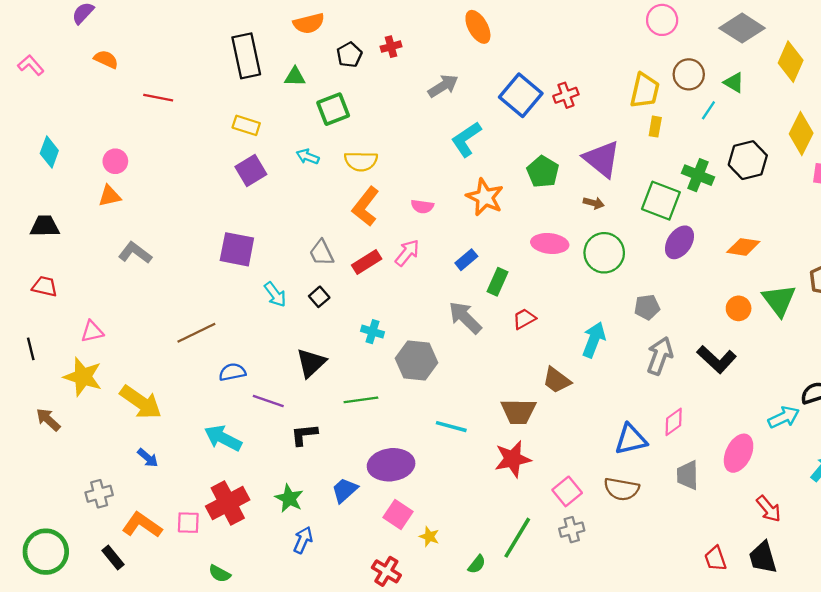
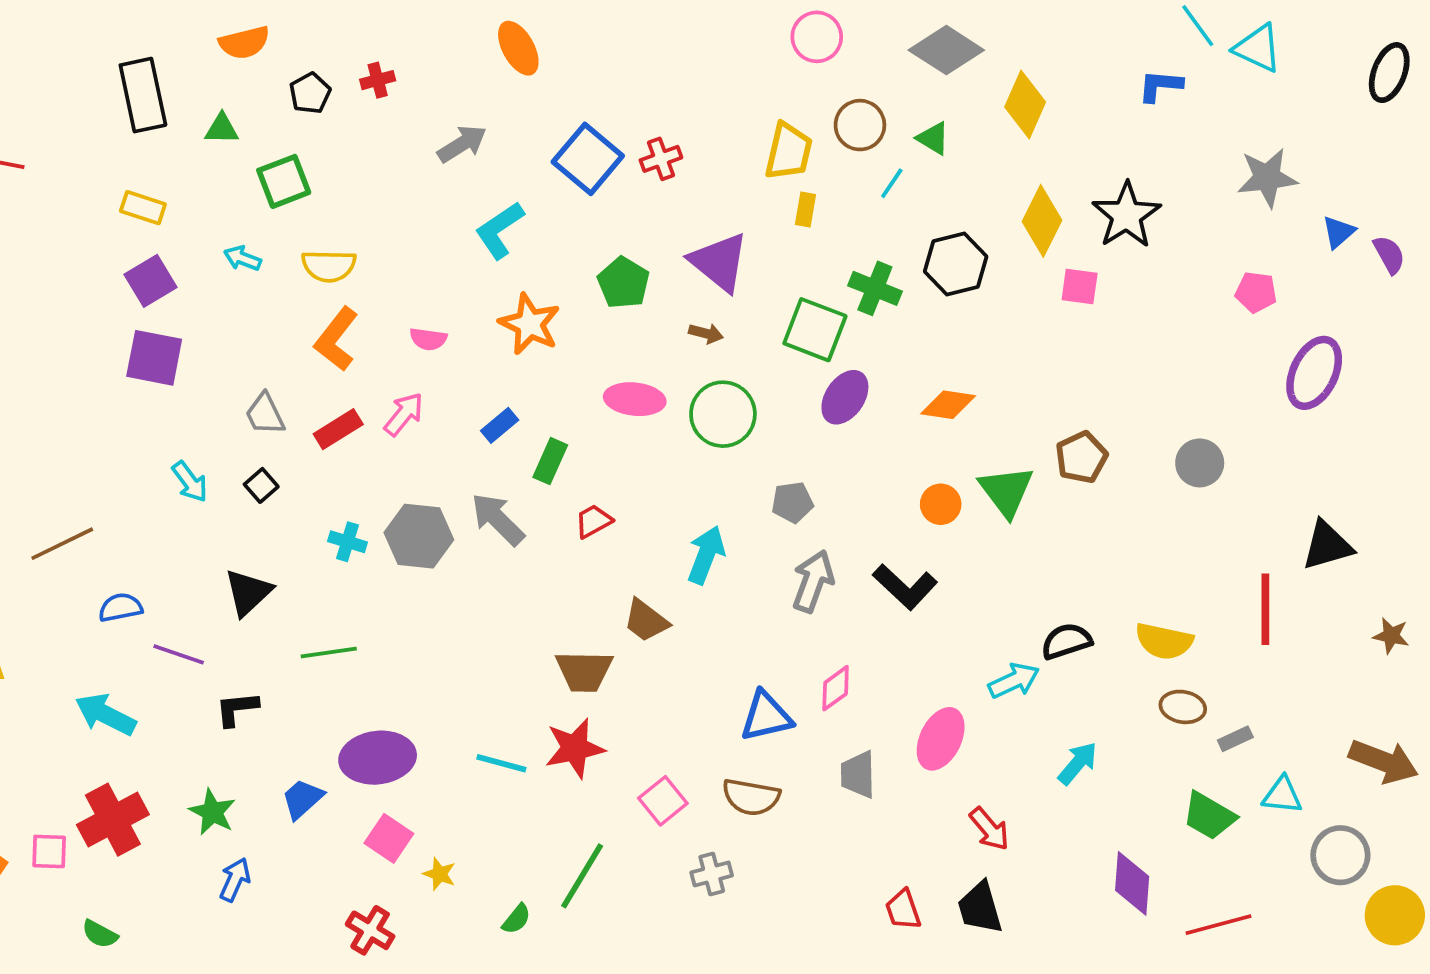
purple square: (237, 249) -> (154, 358), moved
gray hexagon: (417, 360) -> (419, 536), moved
cyan line: (451, 427) -> (501, 763), moved
gray cross: (572, 530) -> (712, 874), moved

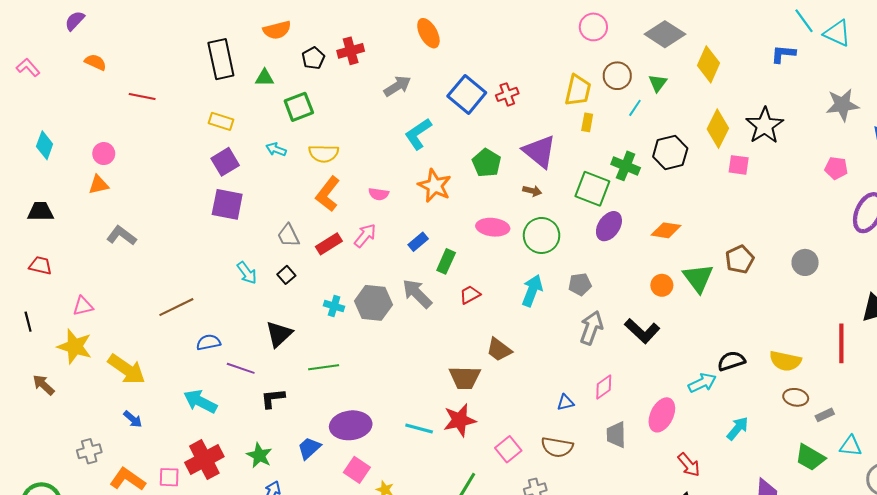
red cross: (378, 80) -> (351, 51), size x1.4
green triangle: (933, 138) -> (658, 83), turned 36
cyan arrow: (706, 555) -> (532, 290), moved
blue triangle: (766, 716) -> (565, 403), size x0.6

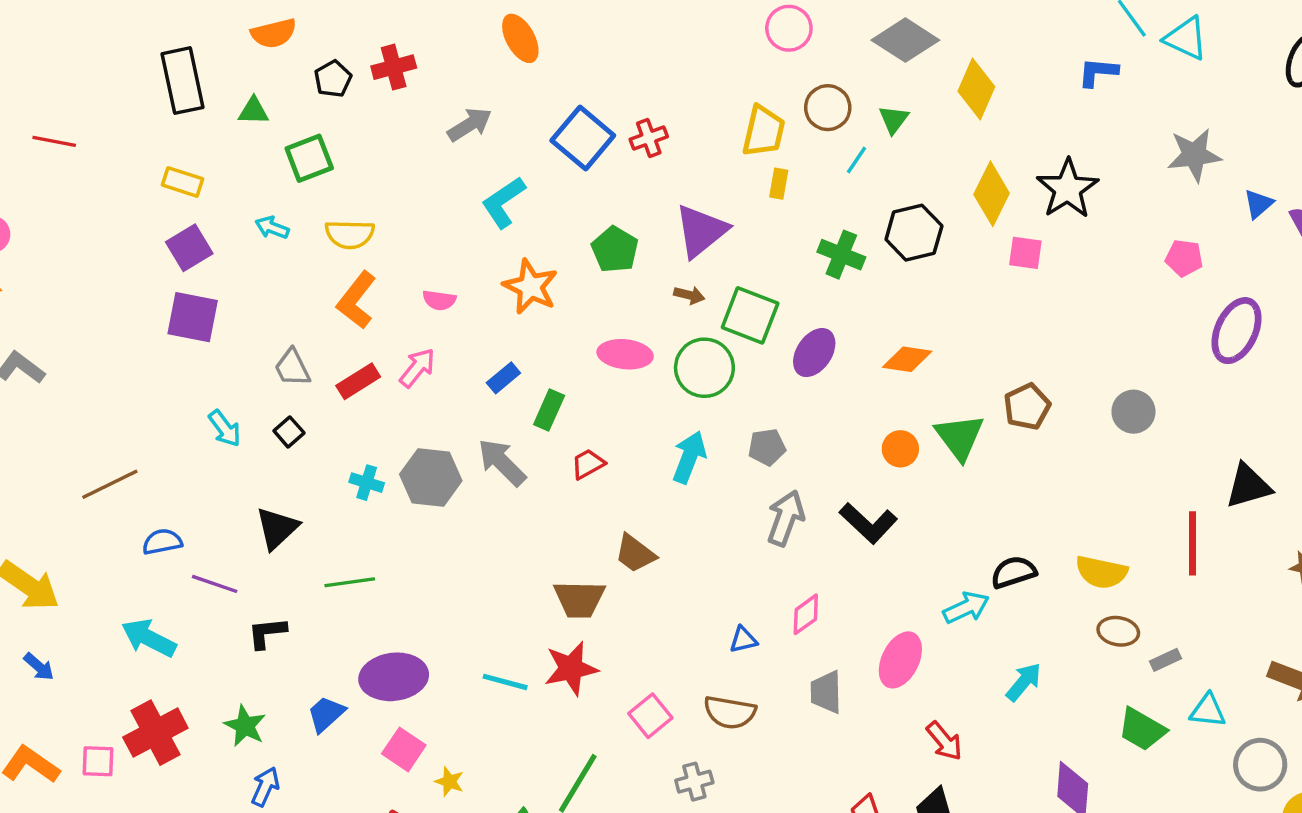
purple triangle: (539, 151) -> (701, 231), turned 42
green square: (592, 189) -> (750, 315), moved

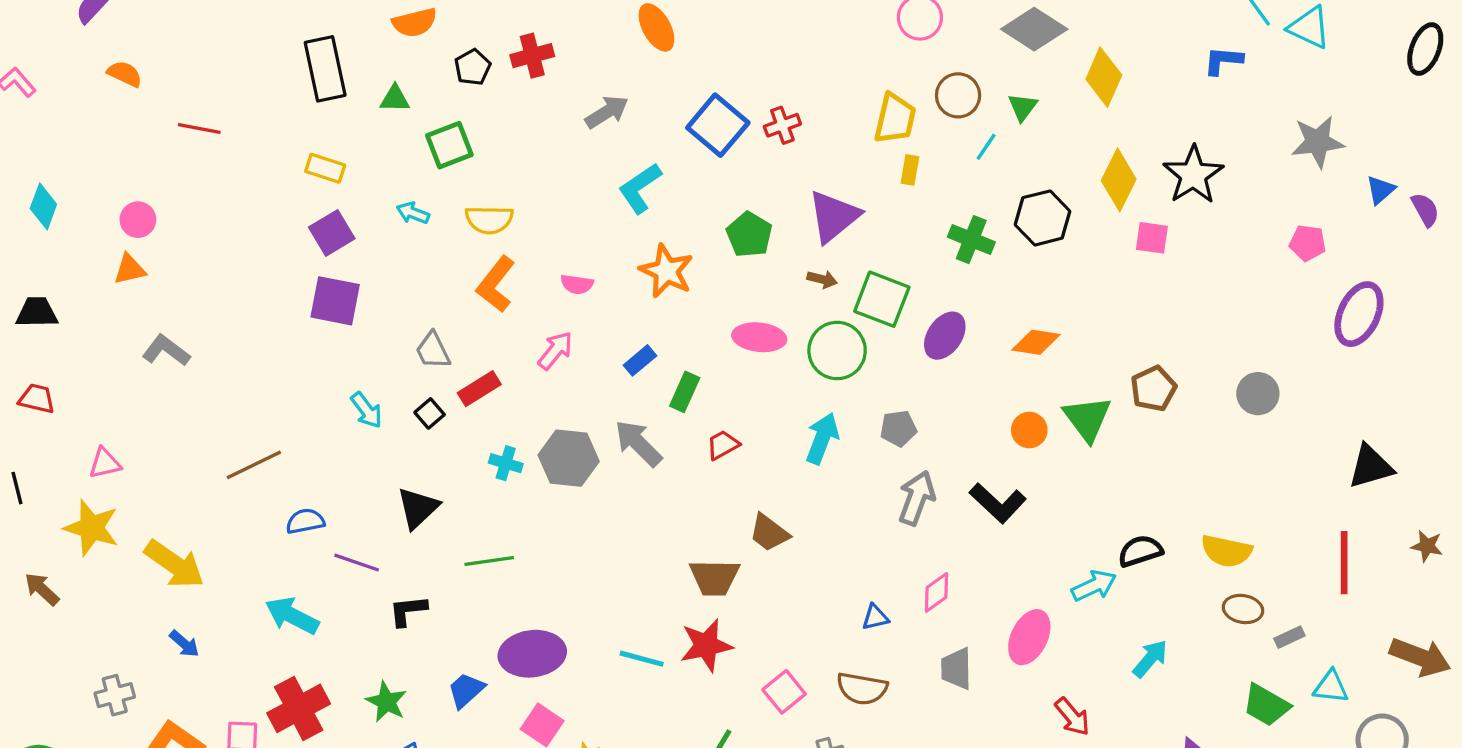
red rectangle: (358, 381) -> (479, 389), moved
red line: (1193, 543) -> (1344, 563), moved

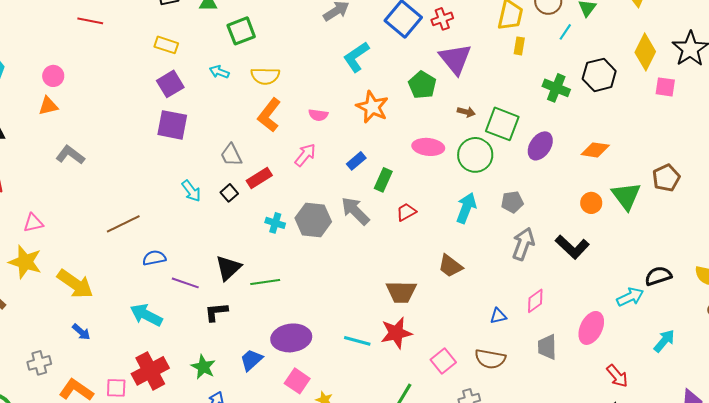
purple triangle: (834, 216) -> (455, 59), moved, turned -30
black triangle: (418, 508) -> (228, 268), moved
brown trapezoid: (769, 533) -> (450, 266), moved

